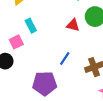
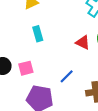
pink square: (16, 42) -> (26, 68), moved

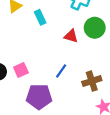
cyan rectangle: (38, 34) -> (40, 17), moved

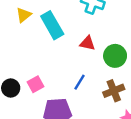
cyan rectangle: (40, 17) -> (52, 25), size x1.6
green circle: (95, 28) -> (115, 56), moved

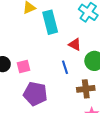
blue line: (79, 82) -> (65, 67), moved, turned -64

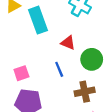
pink square: (24, 67) -> (21, 73), moved

